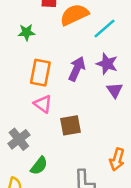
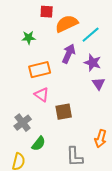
purple arrow: (77, 69) -> (69, 54), moved
orange rectangle: (40, 73) -> (40, 70), turned 65

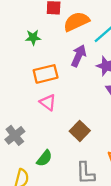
brown square: (64, 112) -> (80, 131), moved, turned -36
gray cross: (23, 123) -> (15, 135), moved

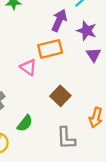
orange rectangle: (46, 74) -> (50, 49), moved

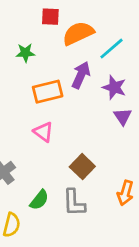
orange rectangle: (50, 49) -> (48, 92), moved
gray L-shape: (66, 138) -> (74, 203), moved

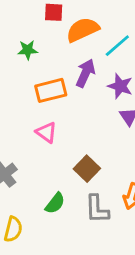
green semicircle: (39, 200) -> (55, 203), moved
gray L-shape: (74, 203) -> (97, 209), moved

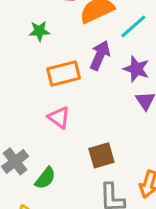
brown square: (87, 169) -> (101, 155), turned 30
green semicircle: (55, 203) -> (45, 178), moved

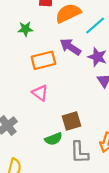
purple arrow: (100, 55) -> (70, 47), turned -80
green semicircle: (45, 178) -> (54, 139), moved, turned 30

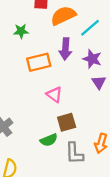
purple arrow: (70, 47) -> (65, 49), turned -120
pink triangle: (40, 93) -> (54, 94), moved

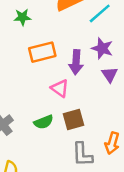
purple arrow: (65, 49) -> (76, 62), moved
green semicircle: (49, 140) -> (44, 122), moved

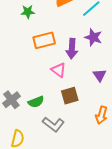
purple triangle: (110, 75) -> (99, 75), moved
green semicircle: (44, 122) -> (36, 102), moved
gray L-shape: (82, 154) -> (53, 124), moved, turned -50

